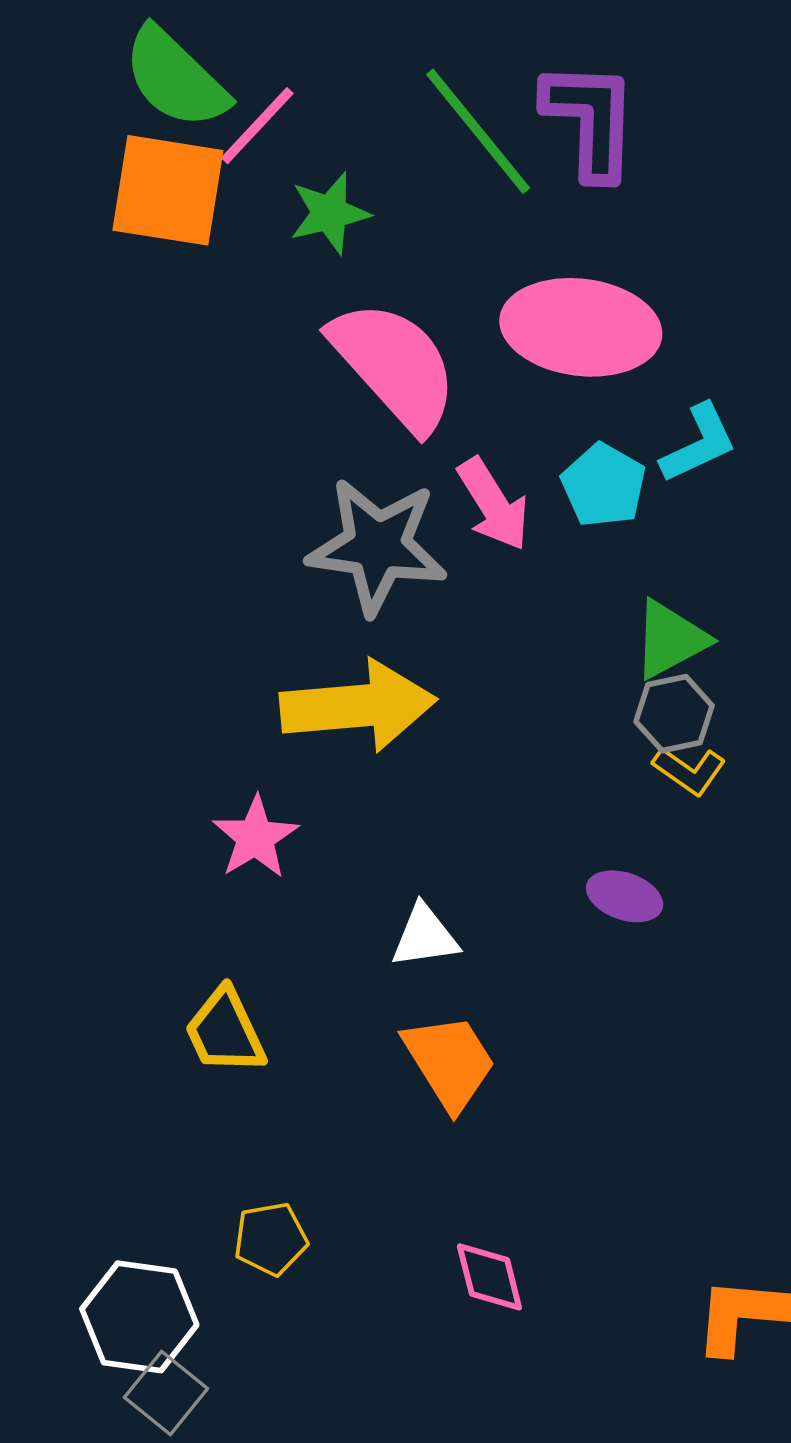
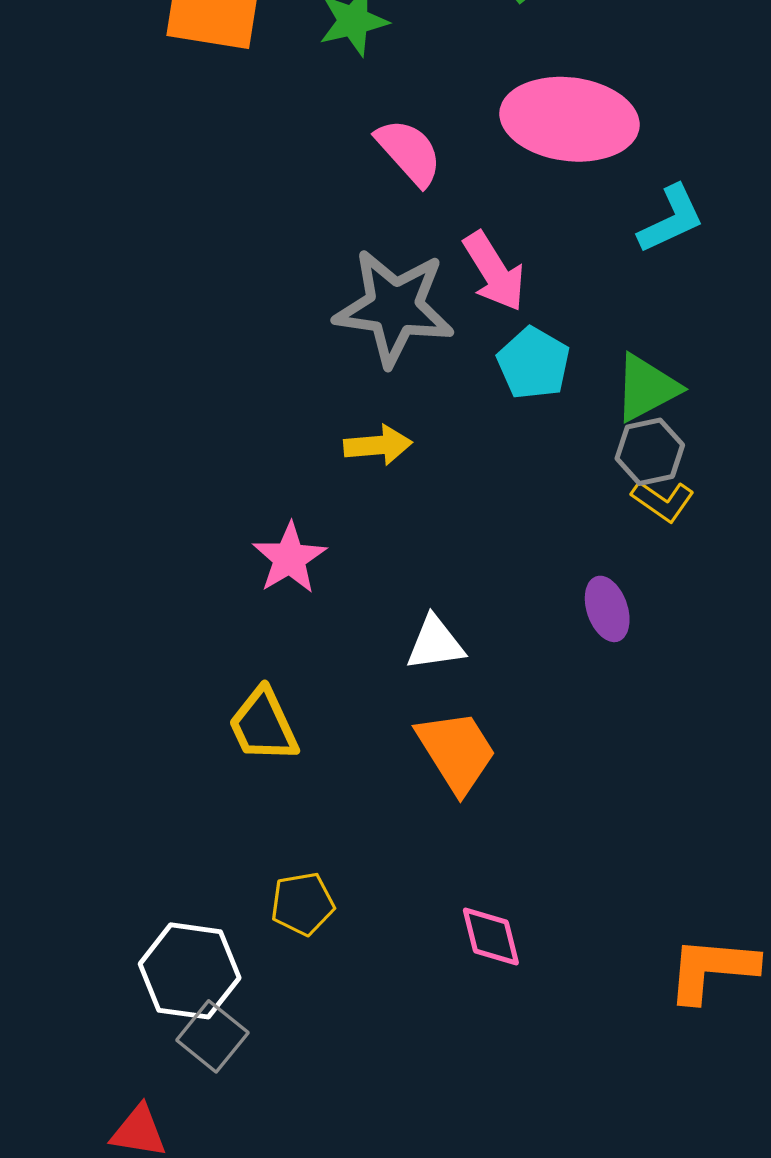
pink semicircle: (394, 365) -> (409, 152), size x0.6
cyan pentagon: (604, 485) -> (533, 363), moved
yellow arrow: (358, 706) -> (378, 445), size x0.5
purple ellipse: (625, 896) -> (607, 609), turned 52

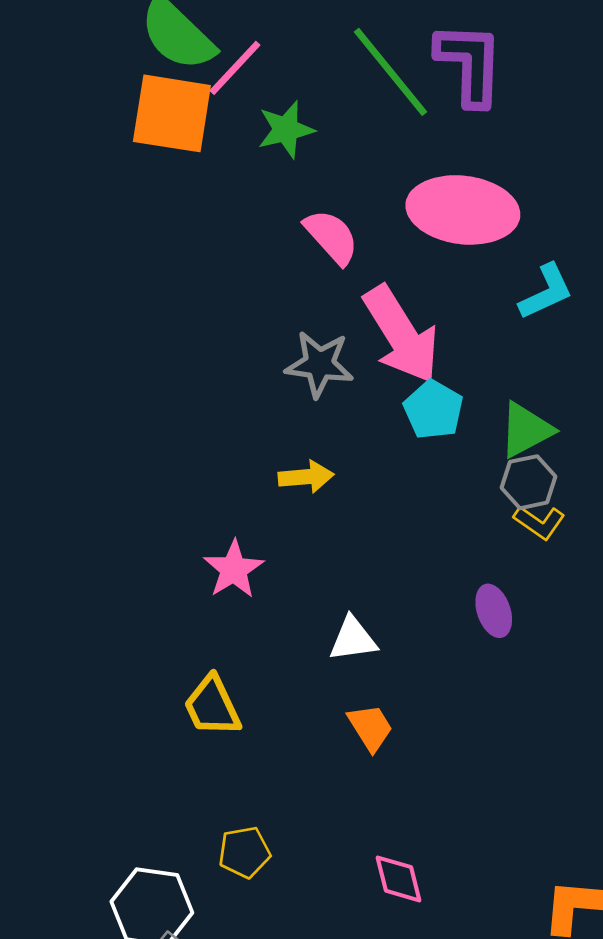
pink arrow: (494, 272) -> (401, 335), size x1.5
gray star: (394, 308) -> (319, 364), size x0.7
orange trapezoid: (456, 751) -> (370, 727), size x0.7

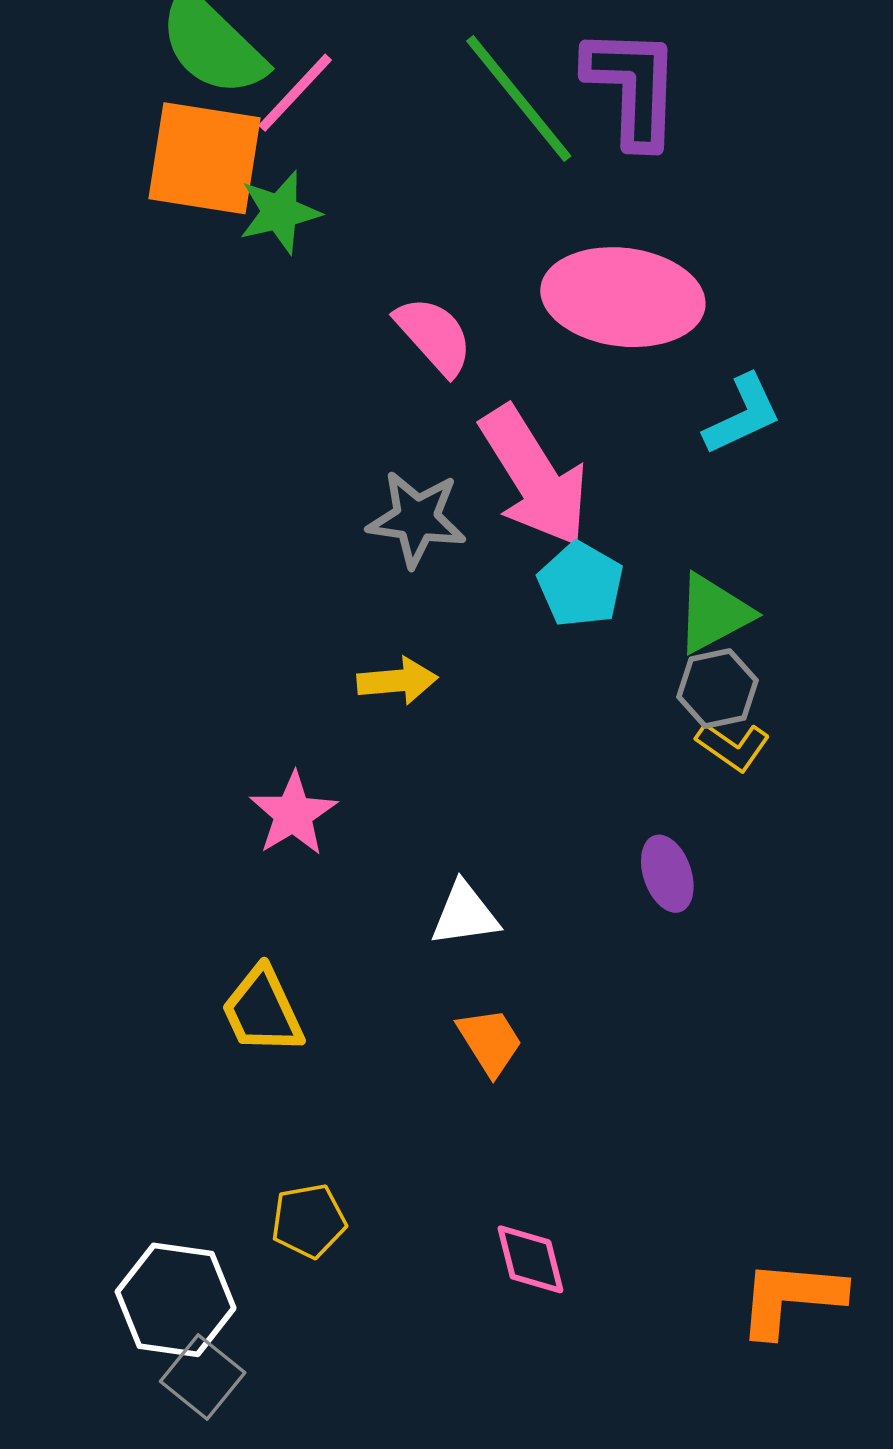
green star: (286, 130) -> (280, 212), moved

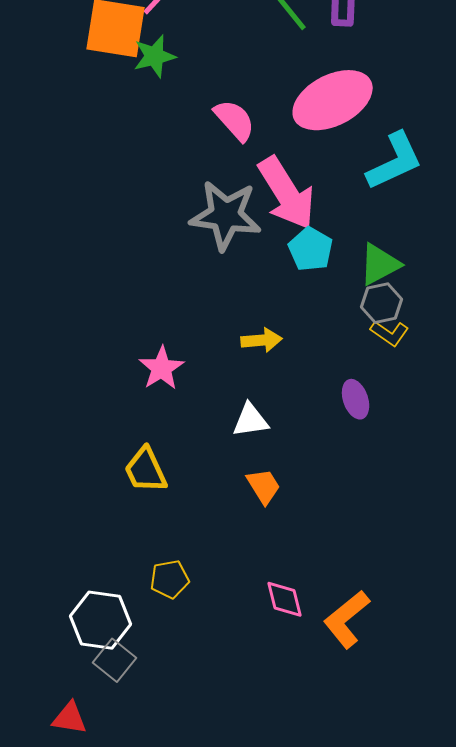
pink ellipse: (623, 297) -> (333, 100), turned -34
cyan L-shape: (743, 415) -> (395, 161), size x1.4
gray star: (417, 519) -> (226, 215), size x1.4
yellow arrow: (397, 681) -> (262, 340), moved
orange L-shape: (791, 1298) -> (347, 619), moved, turned -44

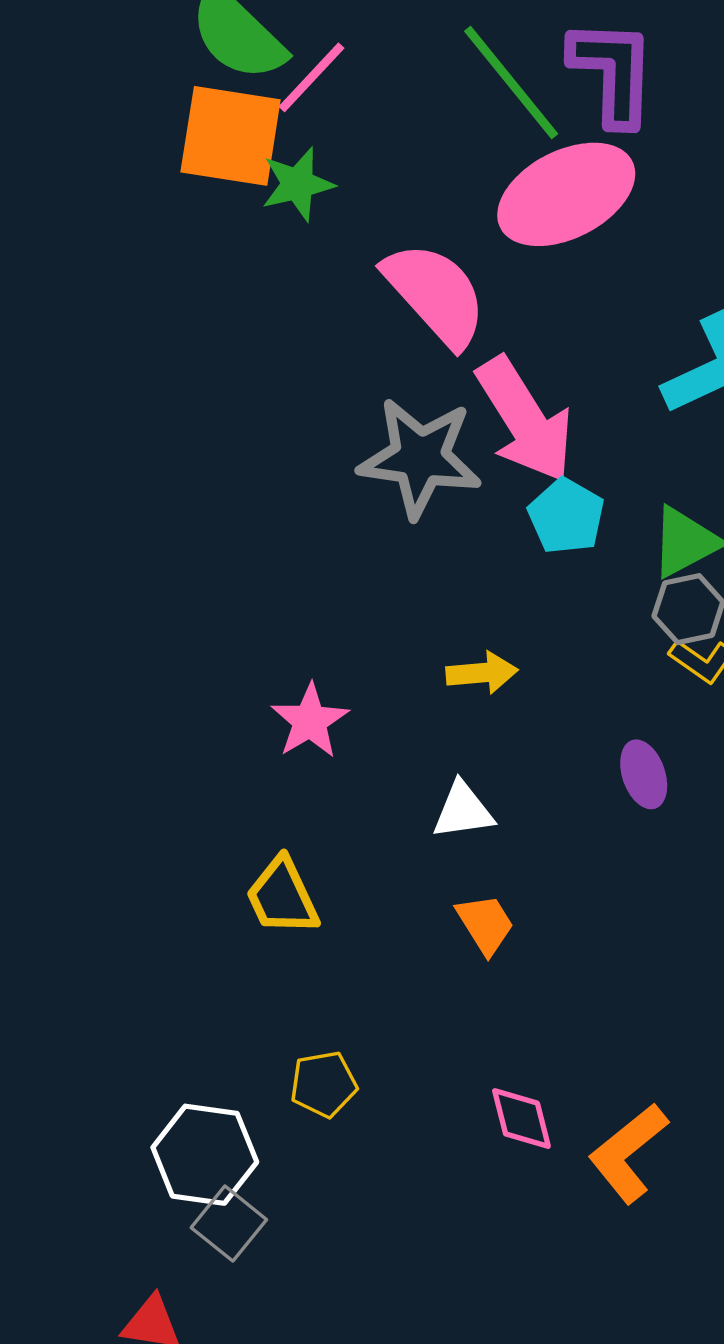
pink ellipse: (333, 100) -> (566, 194), moved
pink semicircle: (235, 120) -> (435, 294), size x1.5

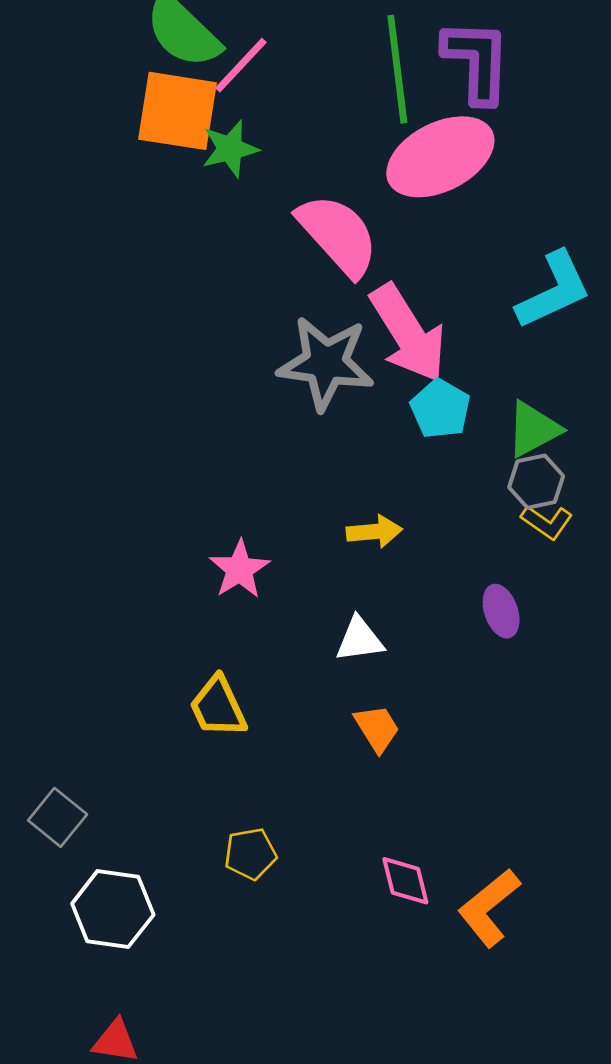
green line: (511, 83) -> (397, 69), turned 32
white hexagon: (205, 1155) -> (113, 909), moved
gray square: (229, 1224) -> (58, 817), moved

